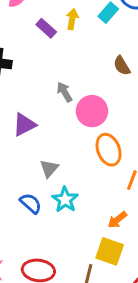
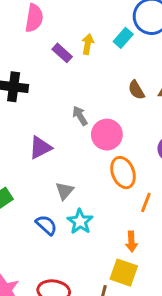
orange arrow: (117, 220) -> (131, 242), turned -54

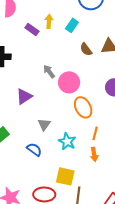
cyan rectangle: (123, 38) -> (72, 25), moved
orange line: (146, 203) -> (95, 133), moved
cyan star: (80, 221) -> (67, 141), moved
yellow square: (124, 273) -> (65, 176), moved

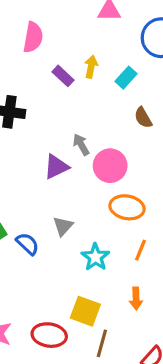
purple triangle: (24, 96) -> (56, 167), moved
orange ellipse: (83, 107) -> (127, 207), turned -60
blue semicircle: (34, 149) -> (28, 244), moved
orange arrow: (94, 154) -> (136, 299), moved

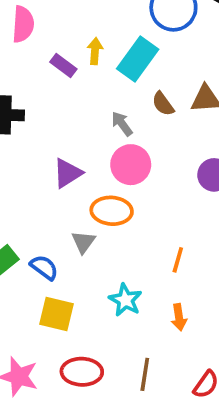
cyan rectangle: (126, 78) -> (138, 59), size x1.6
gray arrow: (81, 145) -> (122, 124), moved
orange ellipse: (127, 207) -> (112, 211), moved
cyan star: (95, 257) -> (125, 300), moved
yellow square: (85, 311) -> (57, 314), moved

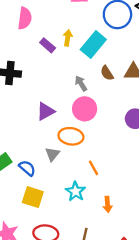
orange line: (178, 260) -> (93, 168), moved, turned -49

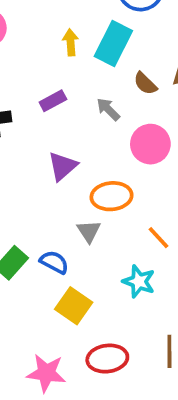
purple rectangle: (48, 45) -> (53, 101), moved, turned -56
pink circle: (85, 109) -> (150, 144), moved
yellow square: (33, 197) -> (74, 306), turned 30

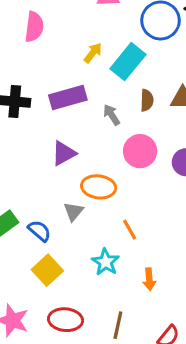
yellow arrow: (70, 42) -> (93, 53), turned 30
brown semicircle: (145, 83) -> (147, 100), turned -145
purple rectangle: (53, 101) -> (68, 98), size x1.6

